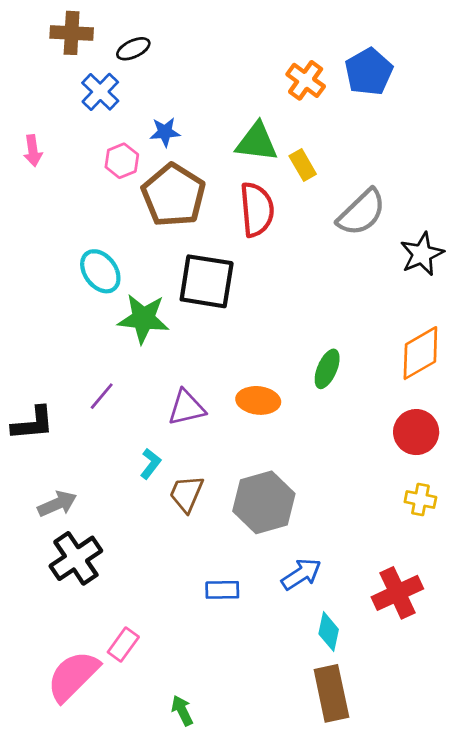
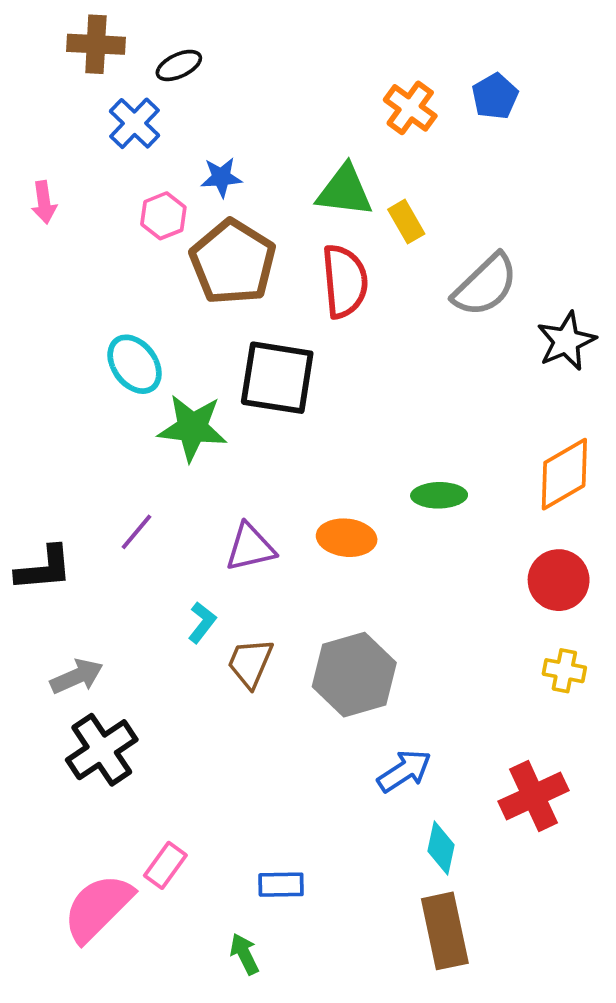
blue pentagon: (369, 72) -> (495, 96), size x0.7
green ellipse: (327, 369) -> (439, 495), turned 66
blue rectangle: (222, 590) -> (281, 885), moved

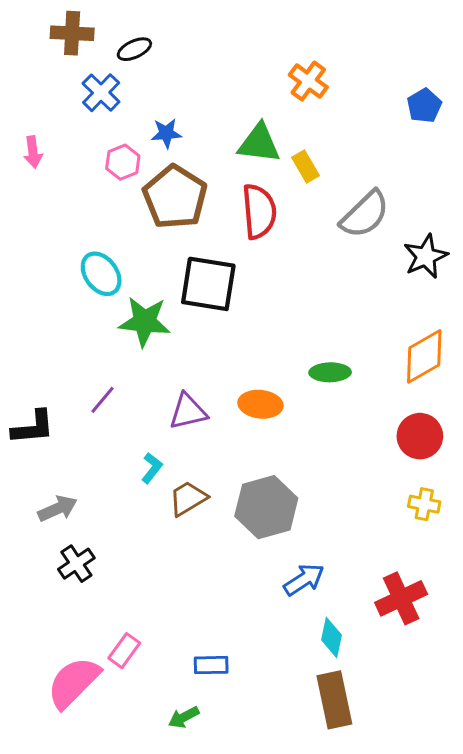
blue pentagon: (495, 96) -> (424, 106), moved
brown trapezoid: (250, 663) -> (188, 498), turned 36
black cross: (102, 750) -> (76, 564), size x0.7
green arrow: (244, 954) -> (184, 717), turned -92

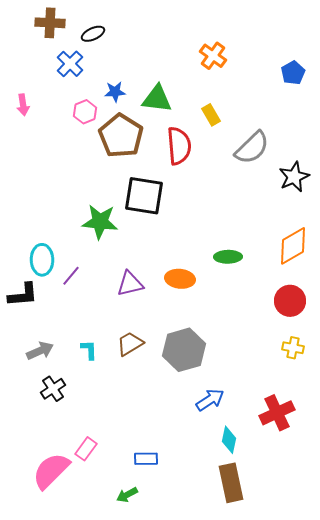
green triangle: (259, 143) -> (157, 99), moved
cyan ellipse: (101, 274) -> (42, 260), moved, turned 36
cyan L-shape: (152, 468) -> (89, 350), moved, turned -40

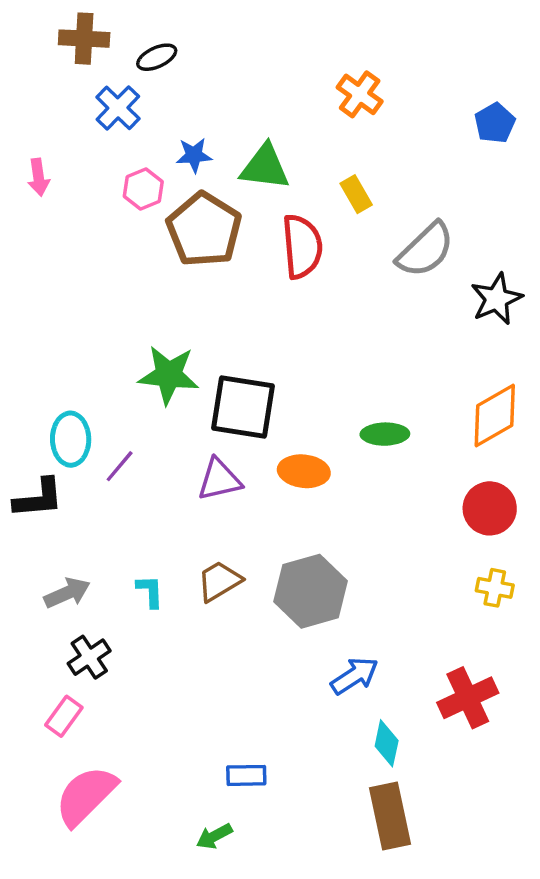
black square: (144, 196) -> (243, 407), moved
pink rectangle: (86, 449) -> (64, 716), moved

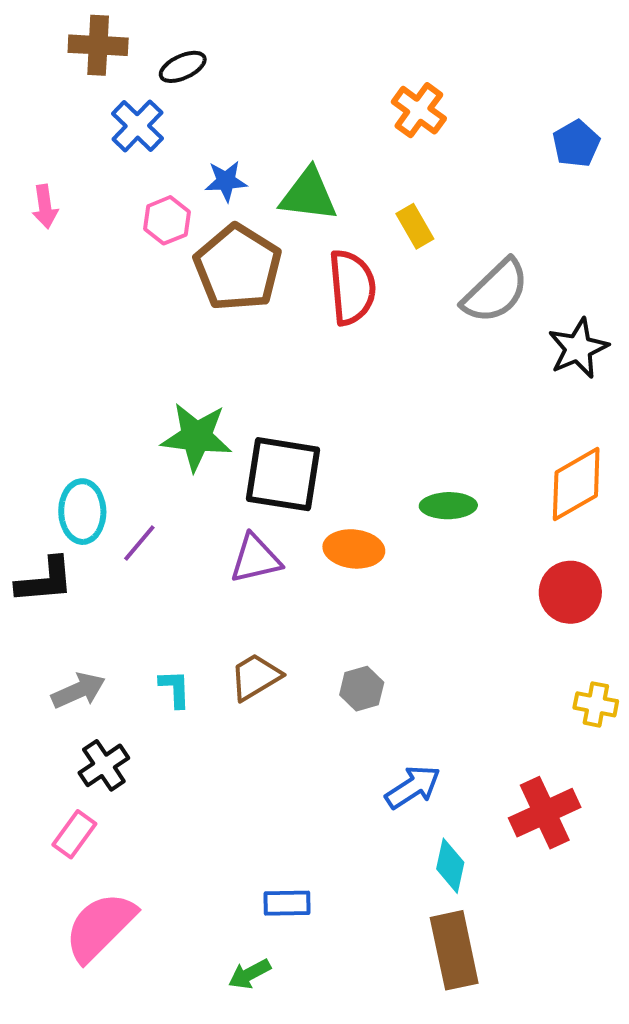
yellow cross: (495, 588) -> (596, 704), moved
gray hexagon: (311, 591) -> (362, 689), size x0.5

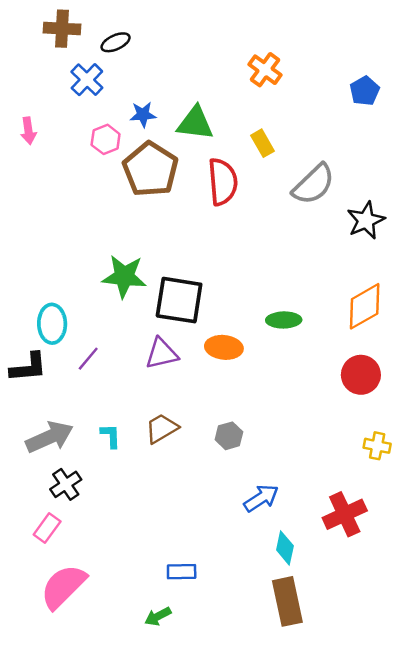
purple line: (139, 543) -> (88, 359), moved
gray arrow: (78, 691) -> (50, 437), size x1.4

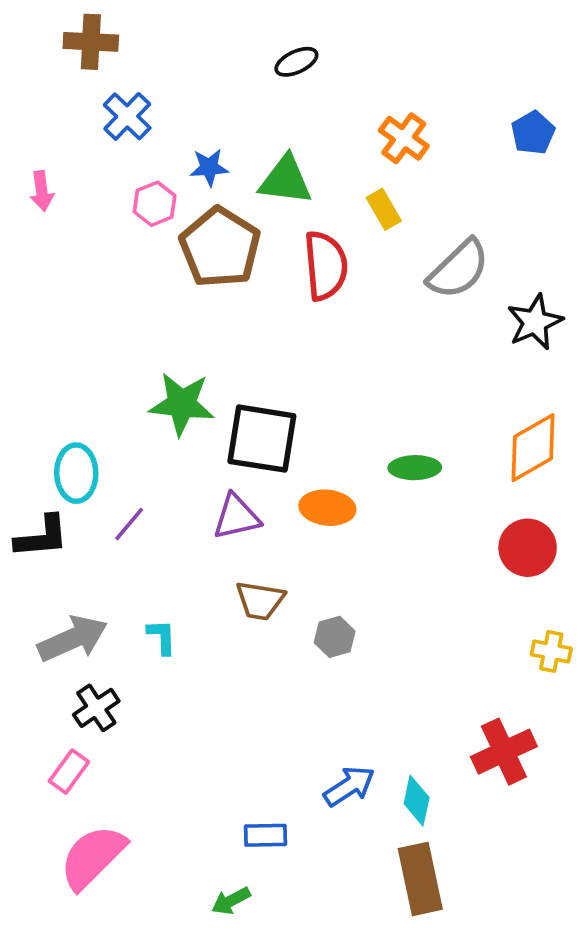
black ellipse: (116, 42) -> (296, 62), moved
orange cross: (265, 70) -> (404, 138), moved
brown trapezoid: (162, 428) -> (260, 600), moved, turned -140
blue arrow: (261, 498) -> (349, 786), moved

